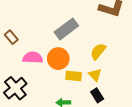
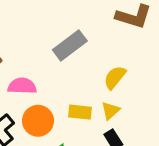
orange circle: (58, 59) -> (38, 121), moved
yellow triangle: (95, 75) -> (110, 111), turned 32

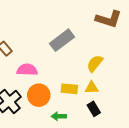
yellow triangle: (110, 111) -> (92, 88), turned 40

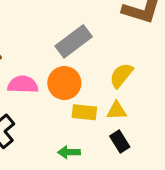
orange circle: (39, 95) -> (64, 83), moved

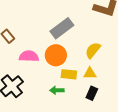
black rectangle: (120, 141) -> (92, 93), turned 56
green arrow: (69, 152) -> (57, 90), moved

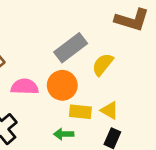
yellow semicircle: (93, 50) -> (103, 64), moved
yellow triangle: (90, 73) -> (110, 110), turned 32

